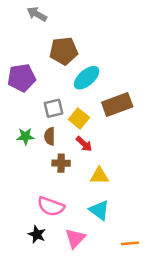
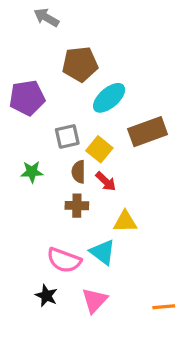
brown semicircle: (50, 136) -> (78, 172), moved
cyan triangle: (99, 210) -> (103, 252), moved

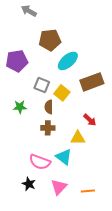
gray square: (67, 136) -> (42, 85), turned 35
red arrow: (106, 181) -> (90, 120), moved
orange line: (164, 307) -> (88, 191), moved

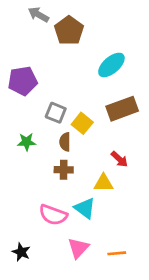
brown pentagon: (50, 40) -> (69, 30), moved, turned -30
cyan ellipse: (68, 61) -> (111, 65), moved
black star: (29, 184) -> (21, 252), moved

